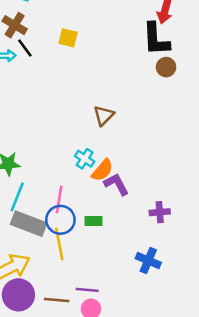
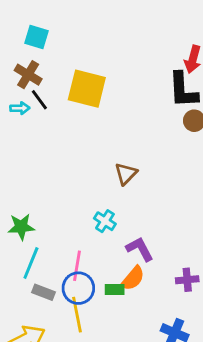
yellow square: (68, 38) -> (87, 89), size x1.8
orange semicircle: (102, 170) -> (133, 278), moved
gray rectangle: (29, 224) -> (44, 292), size x0.6

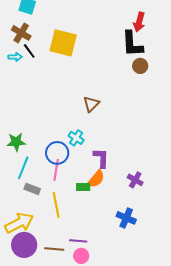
purple L-shape: (140, 249) -> (101, 158), turned 30
purple cross: (187, 280) -> (135, 180), turned 35
blue circle: (78, 288) -> (57, 153), moved

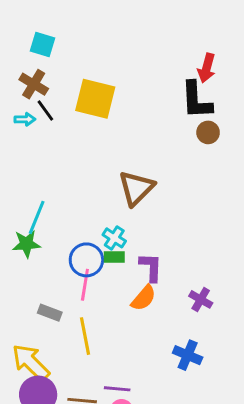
brown triangle: (91, 104) -> (136, 188), size x1.5
cyan line: (23, 168) -> (37, 217), moved
green rectangle: (83, 187) -> (114, 257), moved
yellow arrow: (19, 223) -> (31, 362), turned -108

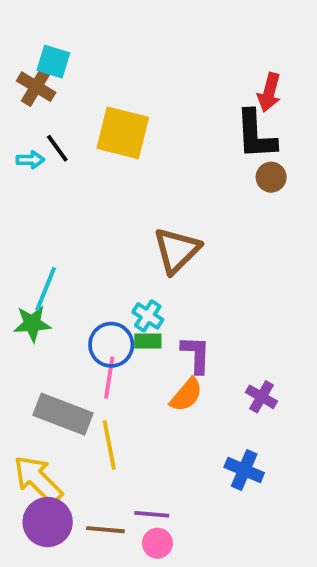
brown cross: (34, 84) -> (36, 87), moved
gray rectangle: (50, 313) -> (63, 414), size x1.8

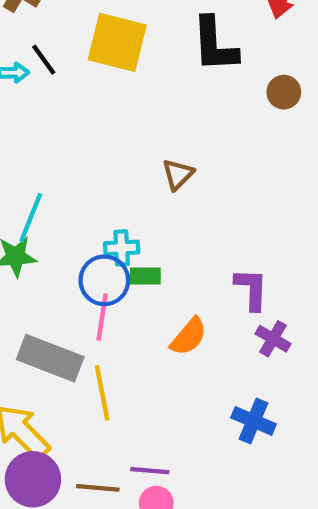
black L-shape: (256, 135) -> (215, 45), moved
brown triangle: (177, 250) -> (178, 174), size x0.6
cyan cross: (148, 316) -> (122, 248), moved, turned -36
purple L-shape: (196, 354) -> (251, 289), moved

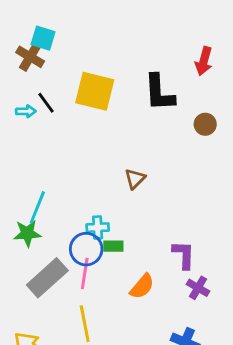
gray rectangle: (50, 358) -> (47, 278), moved, turned -63

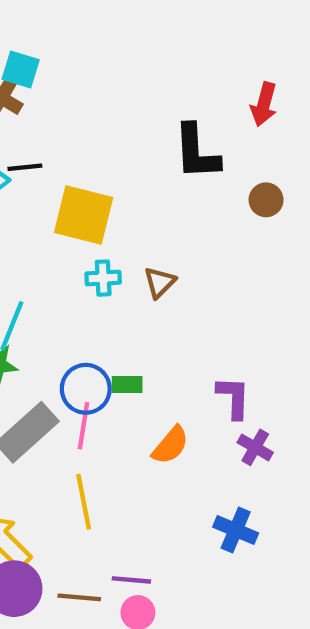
yellow square: (95, 91) -> (84, 215), moved
black line: (46, 103) -> (25, 167), turned -60
cyan cross: (98, 228) -> (103, 278), moved

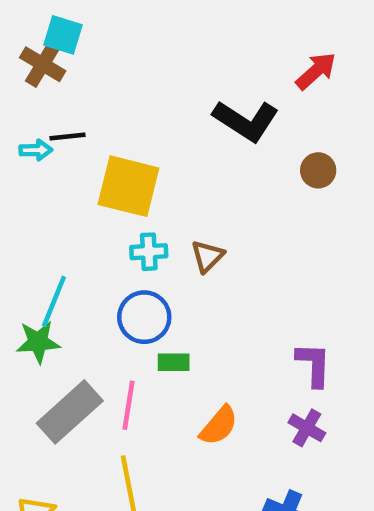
red arrow: (264, 104) -> (316, 71), turned -147
black L-shape: (197, 152) -> (246, 121), turned -54
blue circle: (86, 389) -> (144, 317), moved
purple L-shape: (233, 397) -> (314, 365), moved

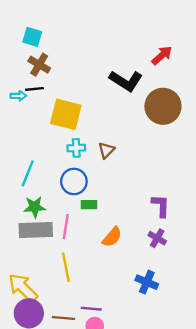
brown cross: (43, 64) -> (39, 65), moved
brown circle: (318, 170) -> (163, 106), size x2.0
green star: (38, 342) -> (35, 207), moved
gray rectangle: (70, 412) -> (36, 230), turned 40

